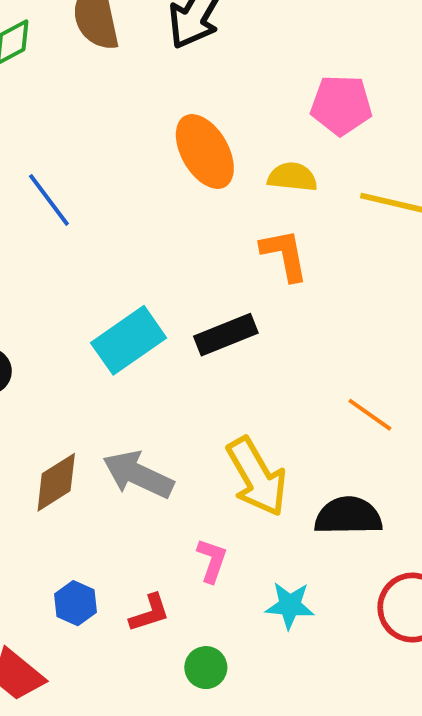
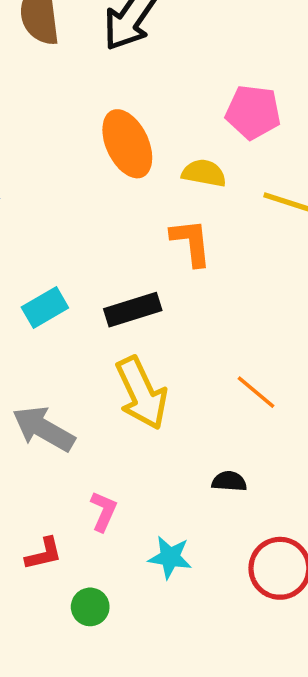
cyan rectangle: (129, 340) -> (45, 308), size x0.7
yellow arrow: (257, 477) -> (142, 393), moved
black semicircle: (348, 516) -> (229, 481), size x0.6

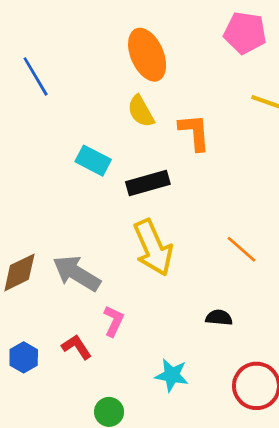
yellow semicircle: (204, 173) -> (141, 111), moved, turned -132
cyan rectangle: (45, 308) -> (93, 161), moved, turned 56
pink L-shape: (103, 511) -> (114, 321), moved
red L-shape: (44, 554) -> (77, 347), moved, turned -112

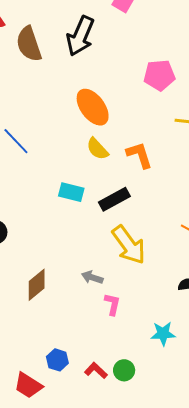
gray arrow: (77, 273) -> (92, 277), moved, size x0.6
red L-shape: (77, 347) -> (96, 371), moved
blue hexagon: (24, 357) -> (57, 360), moved

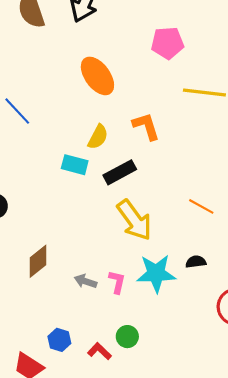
yellow semicircle: (97, 149) -> (98, 137), moved, turned -110
gray arrow: (92, 277) -> (85, 281), moved
cyan star: (163, 334) -> (156, 273), moved, size x1.5
green circle: (124, 370) -> (127, 337), moved

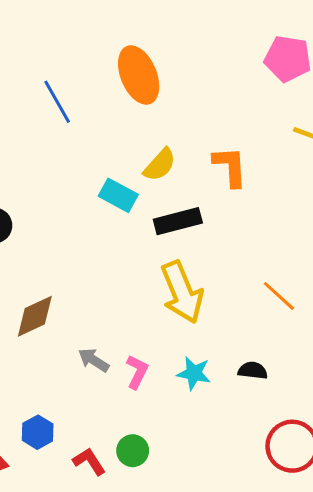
orange ellipse: (97, 76) -> (139, 75), moved
cyan star: (156, 273) -> (194, 373), size x0.6

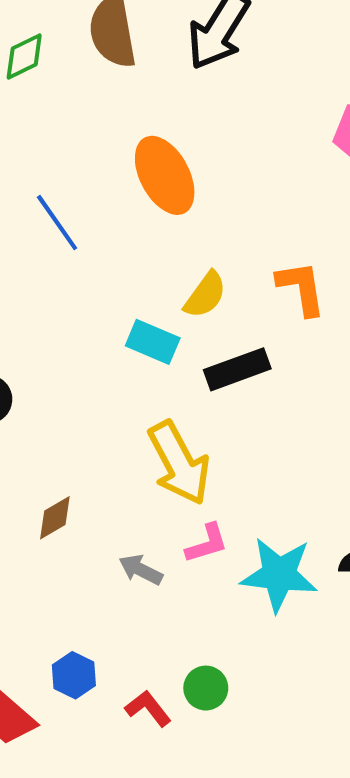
yellow arrow: (182, 292) -> (179, 463), moved
brown diamond: (35, 316) -> (55, 518), size x0.7
pink L-shape: (137, 372) -> (207, 543), moved, turned 52
cyan star: (194, 373) -> (279, 574), size x1.6

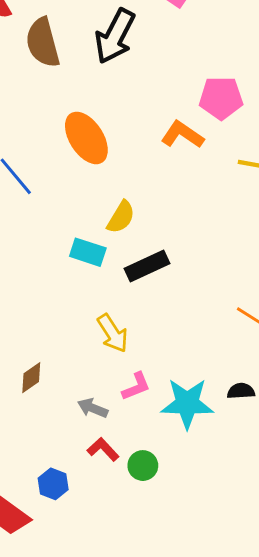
orange L-shape: (301, 288) -> (182, 135), moved, turned -42
yellow arrow: (179, 463) -> (113, 333), size x0.7
green circle: (206, 688) -> (143, 466), moved
red L-shape: (148, 708) -> (103, 449), moved

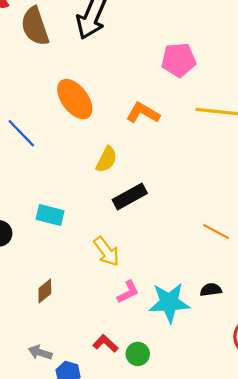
orange L-shape: (182, 135) -> (143, 113), moved
cyan rectangle: (88, 252) -> (50, 215), moved
gray arrow: (93, 408) -> (40, 352), moved

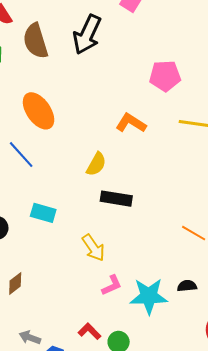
orange ellipse: (75, 99) -> (39, 111), moved
blue line: (21, 133) -> (21, 155), moved
black rectangle: (130, 197) -> (116, 199), turned 36
brown diamond: (45, 291) -> (15, 284), moved

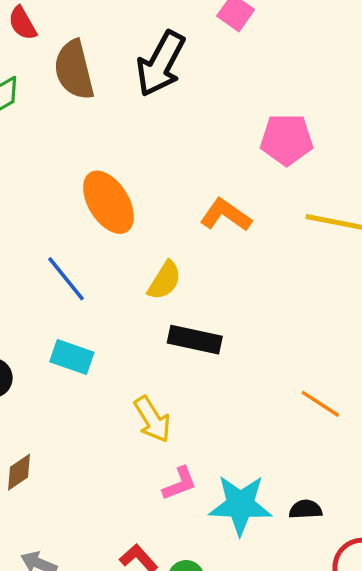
orange ellipse: (39, 111) -> (108, 202), moved
blue line: (21, 155) -> (66, 279), moved
black semicircle: (187, 286) -> (306, 509), moved

